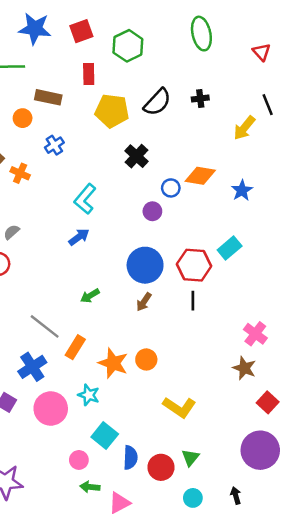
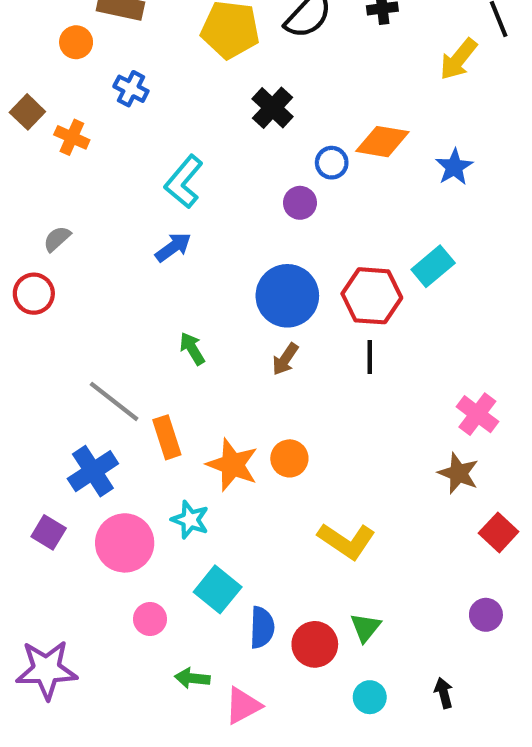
blue cross: (54, 145) -> (131, 89), turned -30
green arrow: (90, 296) -> (192, 349), turned 90
orange rectangle: (75, 347) -> (167, 437), turned -50
purple circle: (260, 450) -> (486, 615), size x0.5
pink circle: (79, 460) -> (150, 619), moved

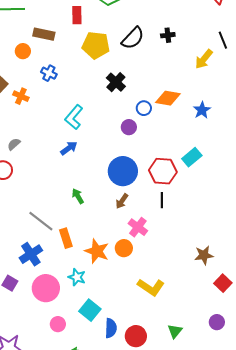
pink cross: (477, 414) -> (138, 227), moved
brown star: (458, 473) -> (204, 255), turned -30
green triangle: (365, 627) -> (175, 331), moved

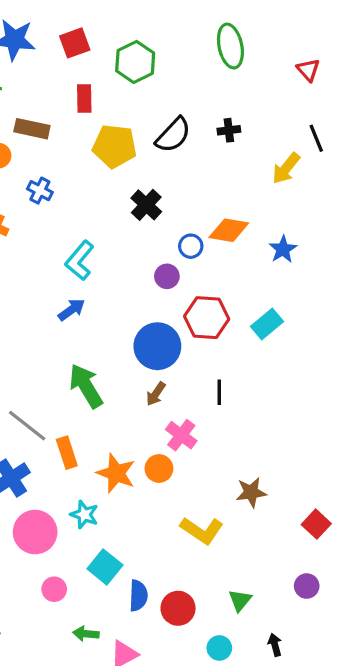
red hexagon: (163, 171) -> (207, 318), moved
green arrow: (78, 196) -> (86, 386), size x1.8
brown star: (204, 255) -> (251, 492), moved

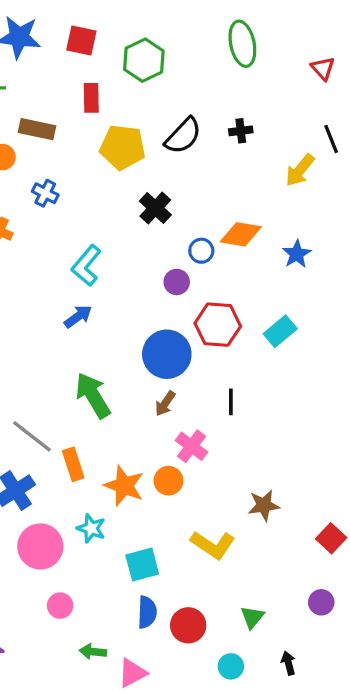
red square: (75, 43) -> (81, 40), turned 32
cyan square: (105, 567) -> (142, 565), moved, turned 36

